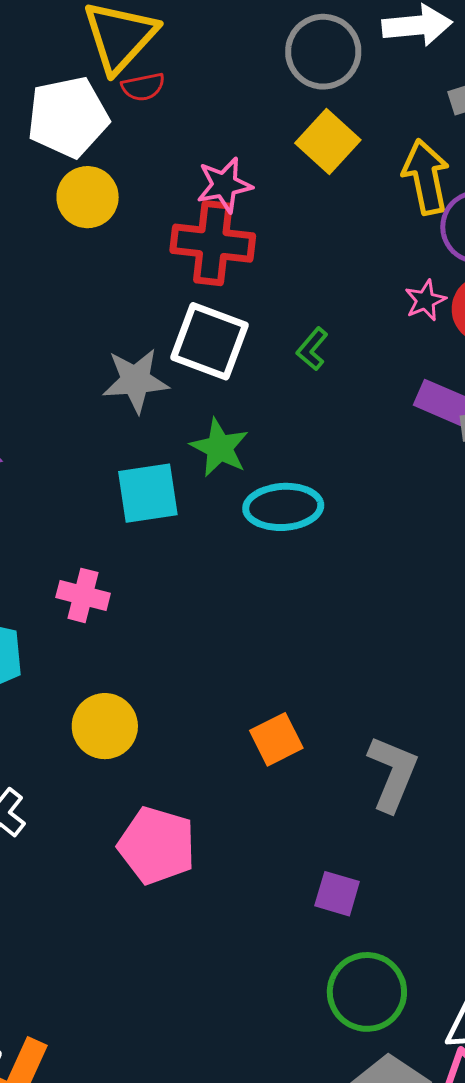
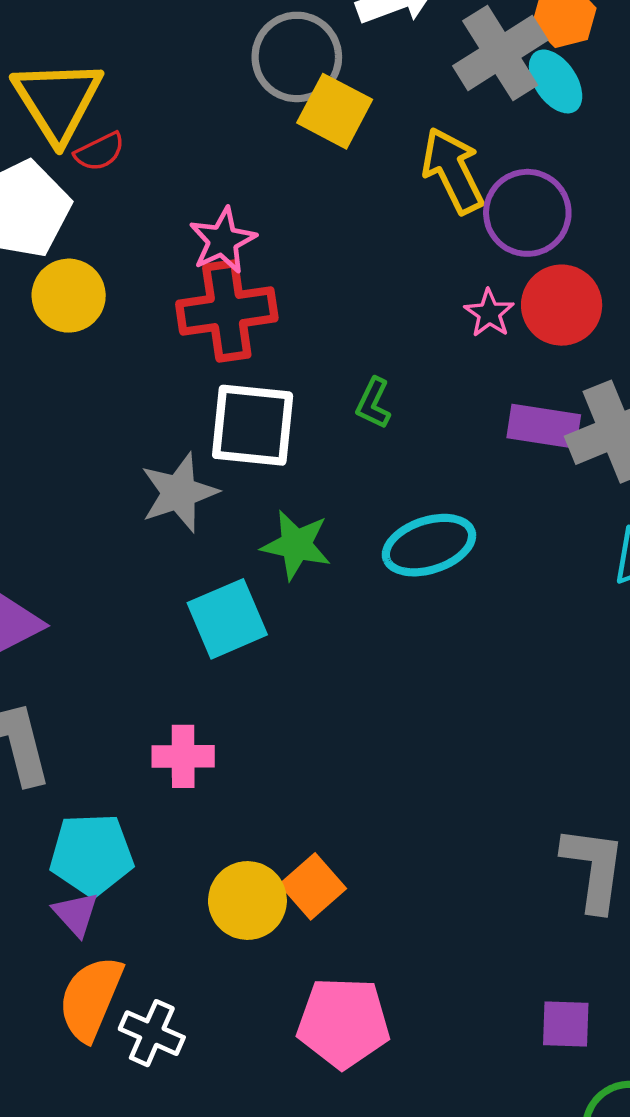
yellow square: (328, 141) -> (335, 111), moved
cyan ellipse: (283, 507) -> (429, 545), moved
orange square: (276, 739) -> (313, 886), moved

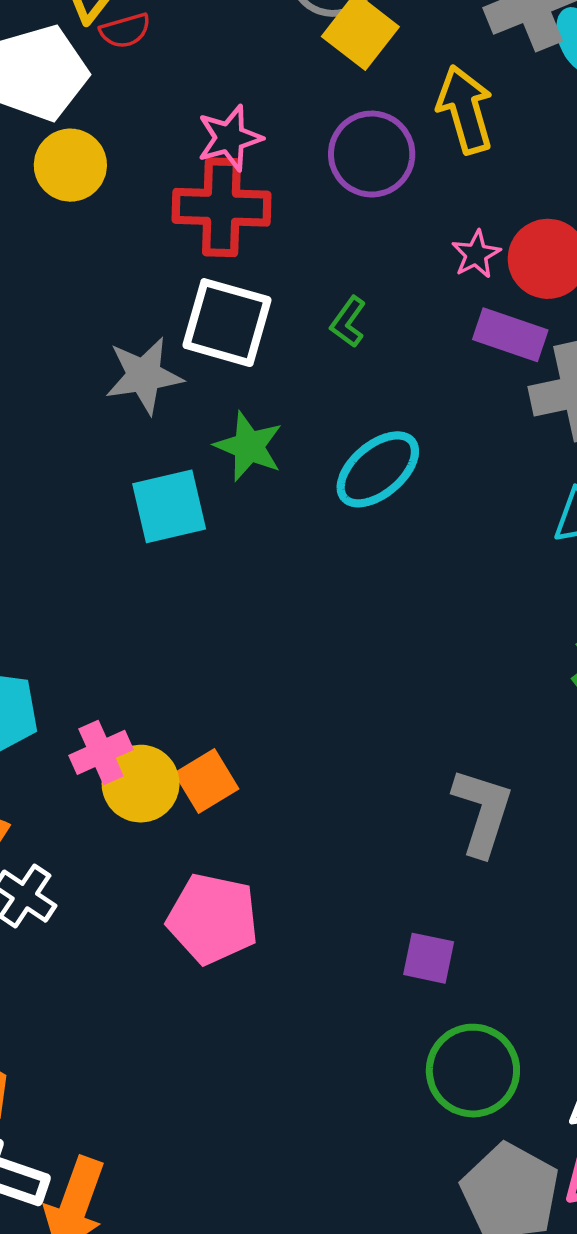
purple circle: (527, 213) -> (372, 154), moved
purple rectangle: (544, 426) -> (510, 335), moved
cyan ellipse: (429, 545) -> (378, 469), turned -32
pink cross: (183, 756) -> (101, 752), moved, turned -34

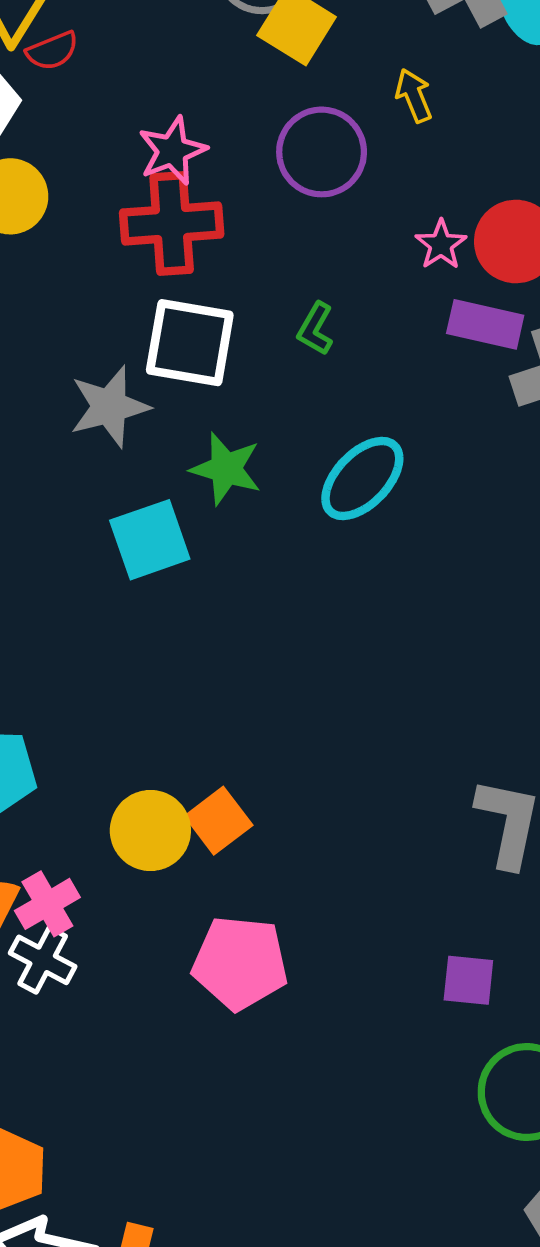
yellow arrow: (465, 109) -> (414, 96), size x0.6
pink cross: (101, 752) -> (47, 904), moved

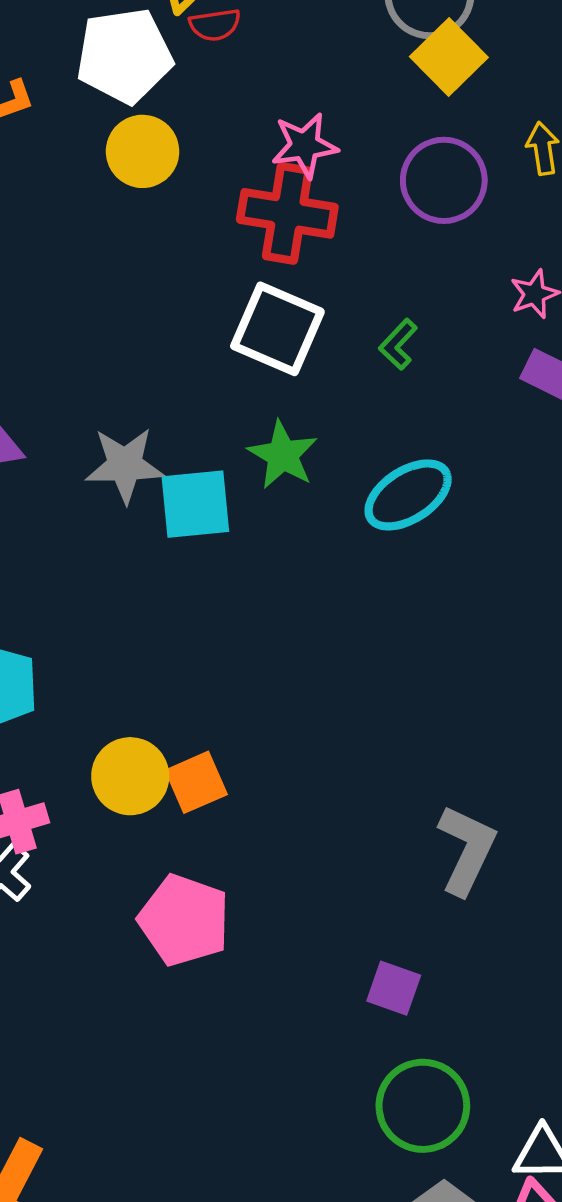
gray star: (109, 407) -> (125, 465), moved

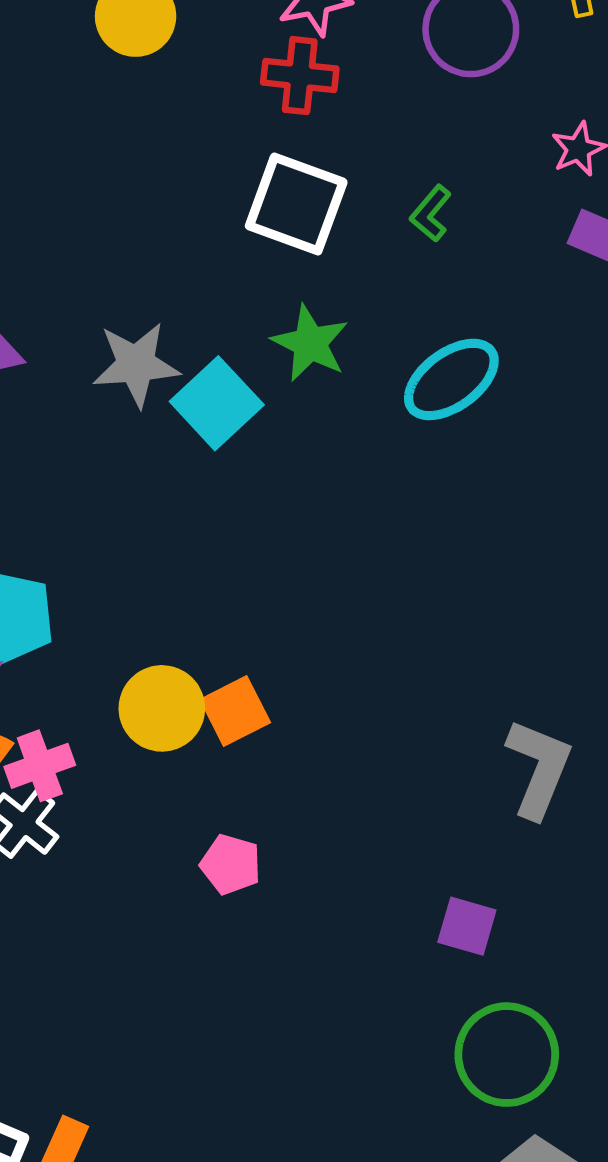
red cross: (287, 213) -> (300, 76), size x0.7
cyan square: (195, 504) -> (217, 403), turned -34
pink pentagon: (184, 920) -> (231, 864), size x0.6

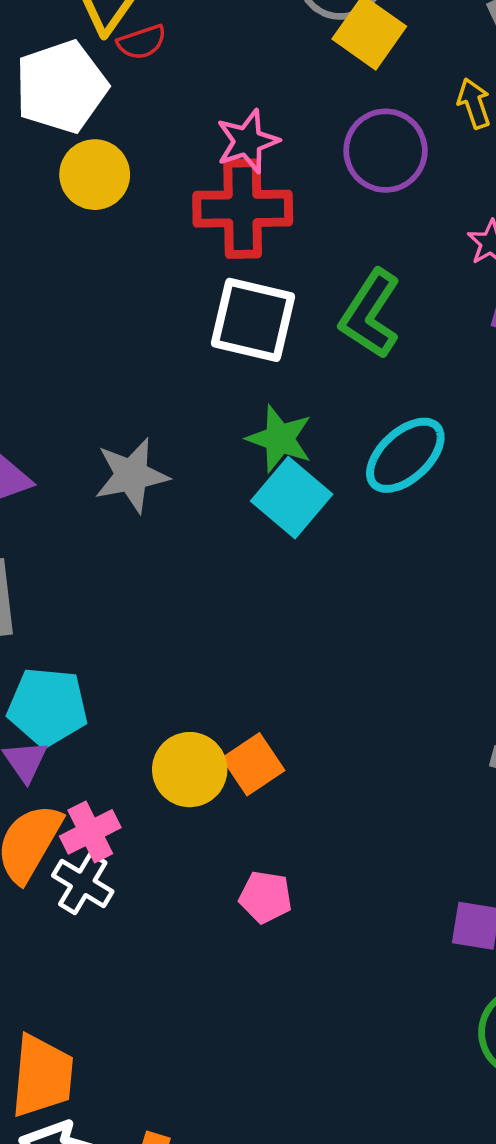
red cross: (300, 76) -> (243, 209), size x1.5
green L-shape: (431, 213) -> (370, 314), size x1.8
cyan square: (217, 403) -> (292, 498), moved

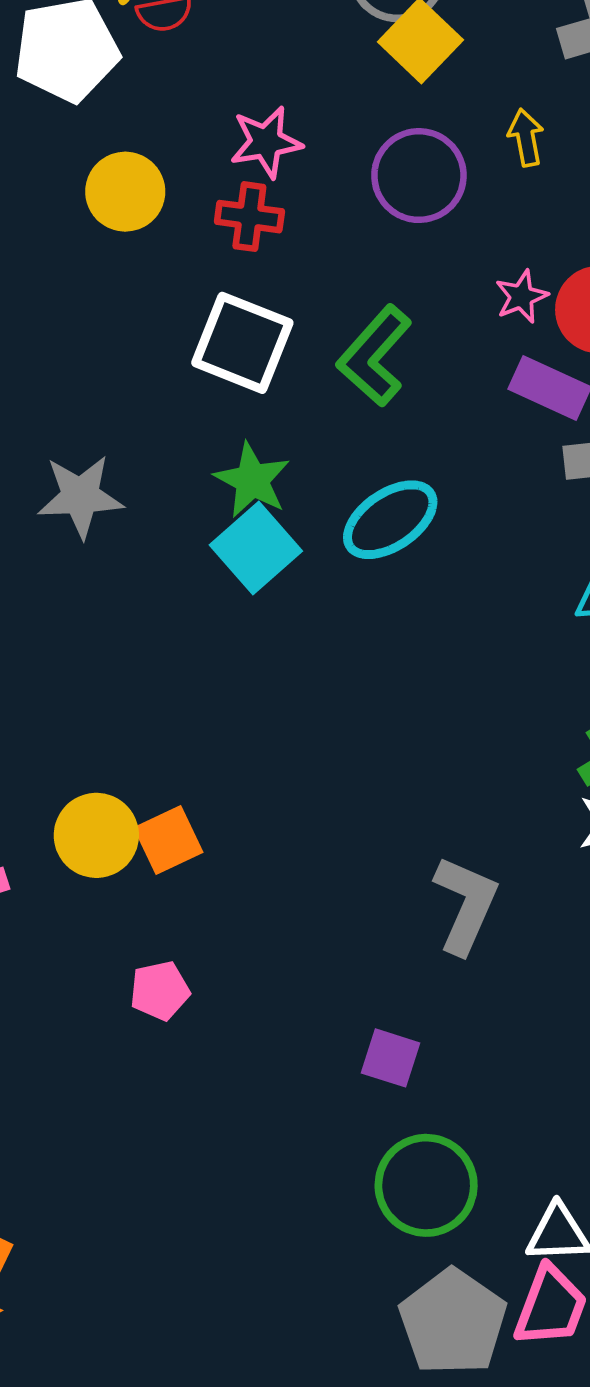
yellow circle: (95, 175) -> (125, 192), moved
red cross: (243, 209) -> (249, 217), size x0.6
pink pentagon: (265, 897) -> (160, 991), turned -30

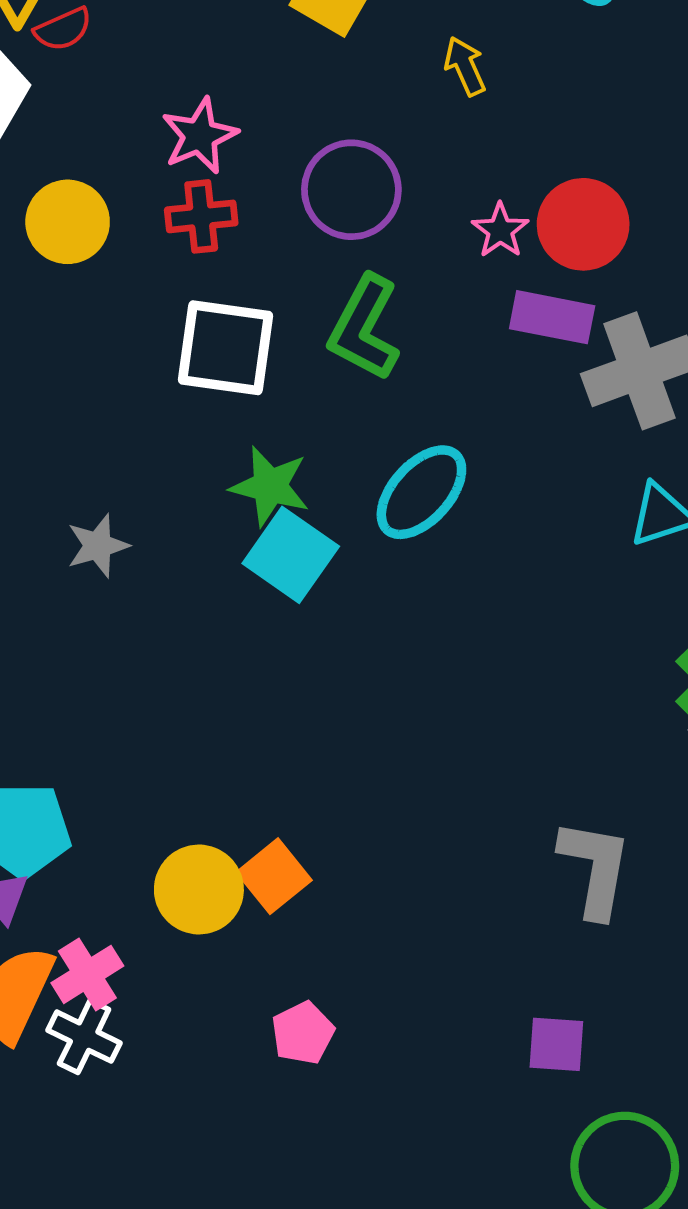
purple circle: (419, 176) -> (351, 190), moved
gray star: (80, 496) -> (98, 546), size x0.7

